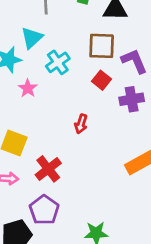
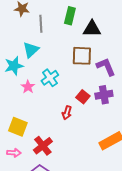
cyan cross: (58, 62) -> (50, 78), moved
red square: (102, 80) -> (83, 97), moved

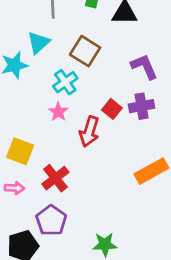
brown square: (82, 56) -> (85, 51), moved, turned 30
pink star: (28, 87) -> (58, 112), moved
red arrow: (67, 113) -> (89, 132), size x1.5

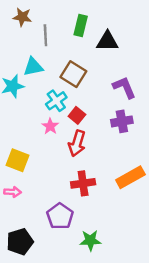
cyan triangle: (38, 43) -> (33, 67), turned 30
red square: (112, 109) -> (77, 115), moved
red cross: (55, 178) -> (83, 183), moved, turned 30
purple pentagon: (51, 220) -> (60, 216), moved

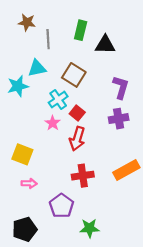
purple L-shape: (124, 87) -> (121, 87), turned 40
pink arrow: (13, 192) -> (29, 183), moved

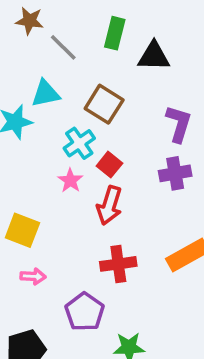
gray line: (48, 39) -> (63, 47), turned -42

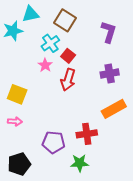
purple cross: (175, 173) -> (110, 73), moved
red cross: (118, 264) -> (87, 134), moved
pink arrow: (33, 276) -> (15, 121), moved
purple pentagon: (85, 312) -> (53, 142), turned -30

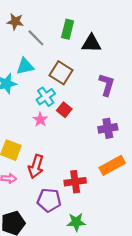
red arrow: (68, 80) -> (36, 166), moved
red cross: (87, 134) -> (75, 182), moved

